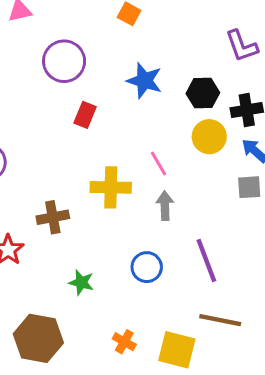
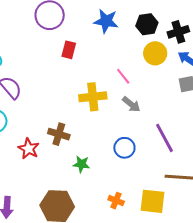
gray arrow: (165, 206) -> (131, 104), turned 138
brown cross: (53, 217) -> (59, 134), moved, turned 35

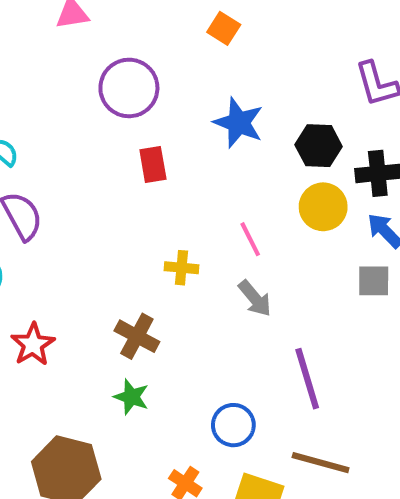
red rectangle: (69, 50) -> (153, 165), turned -36
yellow cross: (93, 97) -> (182, 268), size x0.6
brown cross: (59, 134) -> (137, 336), moved
blue circle: (124, 148) -> (233, 425), moved

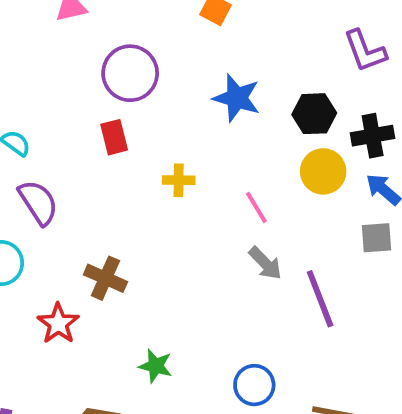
red rectangle: (153, 165) -> (114, 137), moved
yellow cross: (182, 268) -> (179, 180), moved
brown cross: (137, 336) -> (105, 278), moved
purple line: (307, 379) -> (320, 299), moved

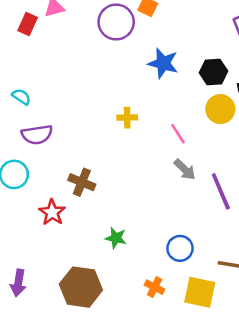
purple circle: (130, 73) -> (116, 22), moved
red rectangle: (114, 137) -> (28, 24), moved, turned 40
purple semicircle: (38, 202) -> (37, 135), turned 116

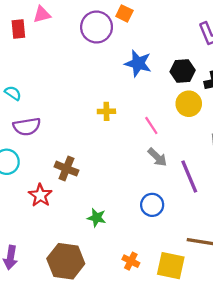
red rectangle: (28, 24) -> (18, 29), turned -30
blue circle: (180, 248) -> (152, 205), moved

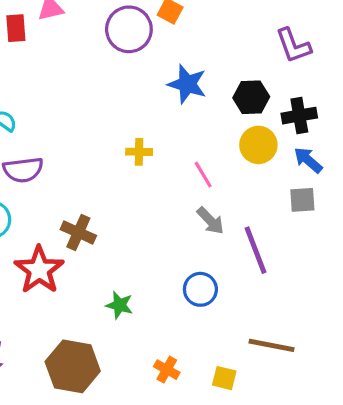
red star: (40, 195) -> (39, 270), size x1.4
yellow square: (171, 266) -> (224, 378), size x0.6

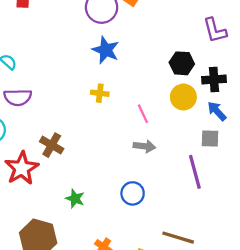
blue star: (187, 84) -> (106, 50), moved
gray arrow: (210, 221) -> (144, 146), turned -45
purple line: (255, 250) -> (195, 172), moved

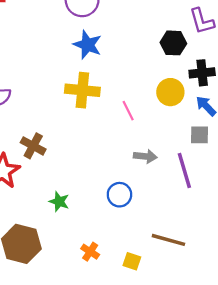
black hexagon: (182, 63) -> (173, 43), moved
yellow cross: (100, 93) -> (82, 90), size x1.8
gray arrow: (144, 146) -> (145, 156), moved

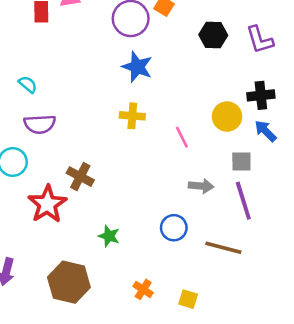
black hexagon: (173, 43) -> (213, 35), moved
yellow cross: (82, 90) -> (132, 116), size x0.7
gray square: (199, 135) -> (241, 161), moved
brown line: (168, 240) -> (223, 248), moved

